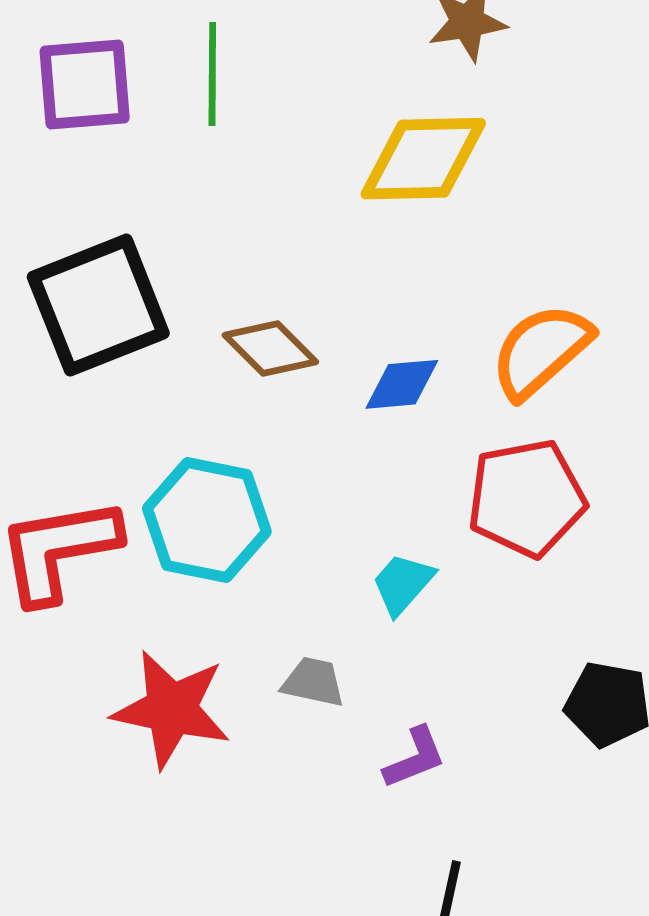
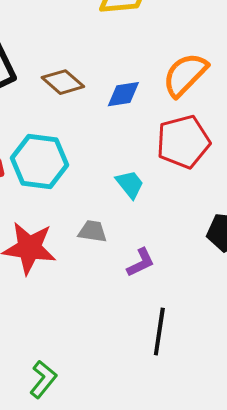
cyan trapezoid: (403, 584) -> (130, 184), turned 104

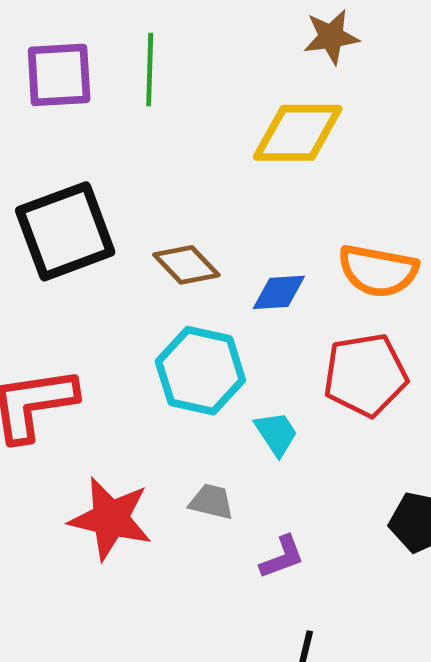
orange semicircle: (185, 75) -> (378, 271), turned -129
cyan hexagon: (40, 161) -> (200, 371), moved

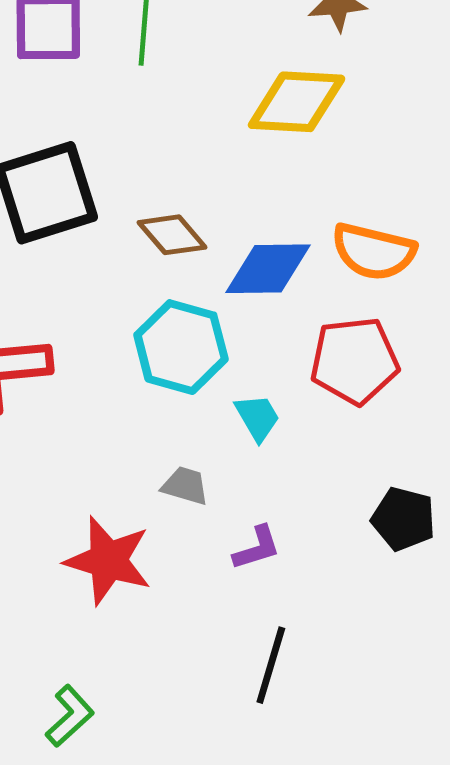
blue diamond: (279, 292) -> (268, 269), size x1.5
red star: (110, 519) -> (108, 561), moved

